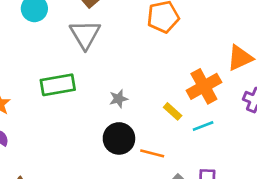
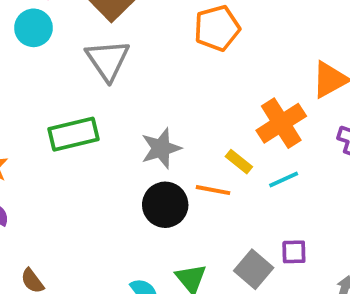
gray star: (119, 99) -> (161, 148), size x1.5
orange line: (152, 153) -> (213, 190), moved

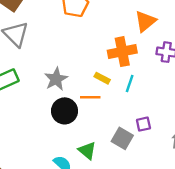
orange cross: (281, 123) -> (122, 52), turned 32
cyan line: (284, 179) -> (130, 84), turned -36

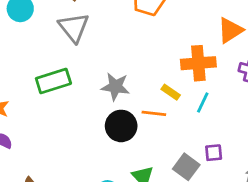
gray star: (56, 79) -> (115, 87), turned 30

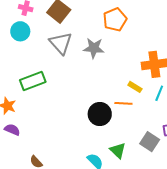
green rectangle: (53, 81) -> (33, 81), moved
gray star: (115, 87) -> (94, 48), moved

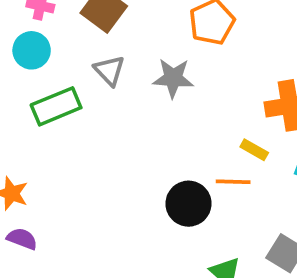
gray triangle: (61, 43) -> (109, 70), size x0.7
green rectangle: (33, 81) -> (56, 106), moved

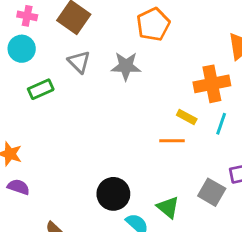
green rectangle: (56, 106) -> (41, 89), size x0.7
black circle: (188, 204) -> (113, 194), moved

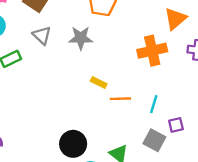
yellow rectangle: (187, 117) -> (99, 83), moved
cyan line: (221, 124) -> (154, 104), moved

